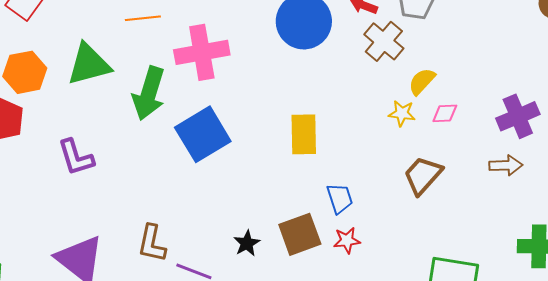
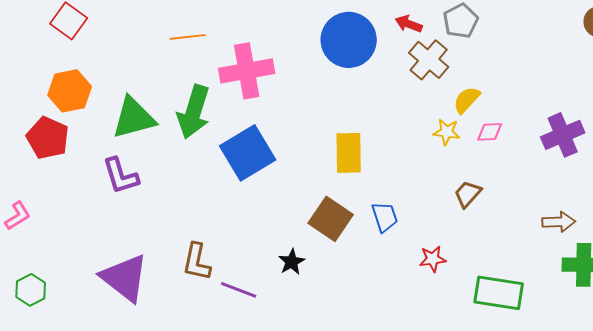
green triangle: (89, 64) -> (134, 118), moved
brown arrow: (506, 165) -> (559, 222), moved
brown trapezoid: (423, 175) -> (468, 194), size x0.7
brown square: (300, 234) -> (331, 219), moved, turned -36
red star: (347, 240) -> (433, 259), moved

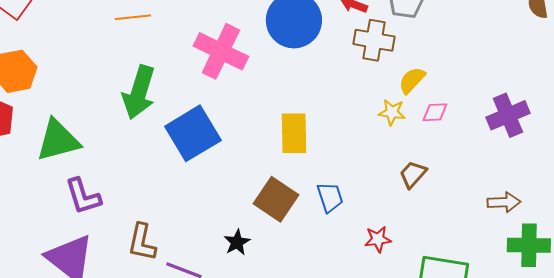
brown cross: (429, 60) -> (374, 40), turned -30
pink cross: (247, 71) -> (221, 51), moved, turned 36
green triangle: (134, 118) -> (58, 140), moved
purple L-shape: (121, 176) -> (83, 196), moved

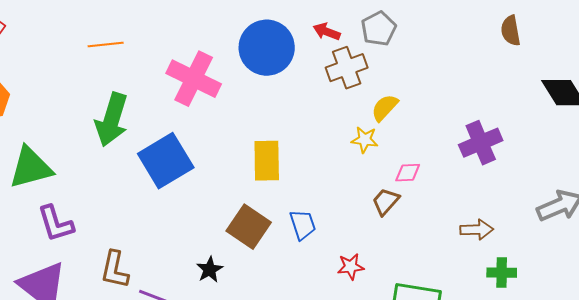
brown cross: (374, 40) -> (347, 68), turned -30
pink diamond: (435, 112) -> (408, 173), moved
green cross: (529, 245) -> (502, 273), size x0.7

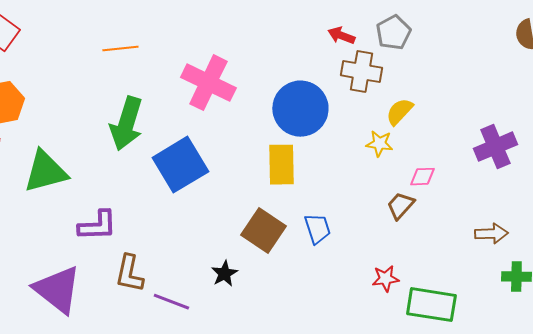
blue circle: (267, 48) -> (300, 109), moved
brown cross: (347, 68) -> (361, 72), turned 30
purple L-shape: (56, 224) -> (97, 226), moved, turned -75
red star: (351, 267) -> (385, 279), moved

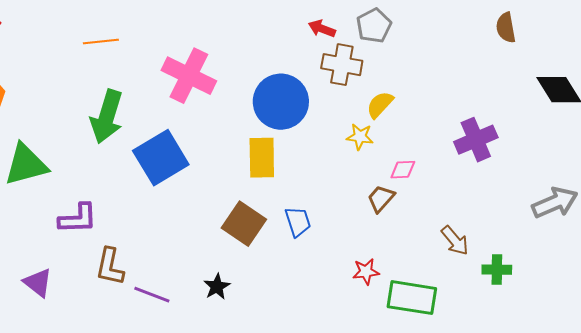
brown arrow: (491, 234) -> (455, 241), moved, turned 52
black star: (224, 274) -> (217, 287), moved
purple triangle: (57, 290) -> (38, 283), size x0.6

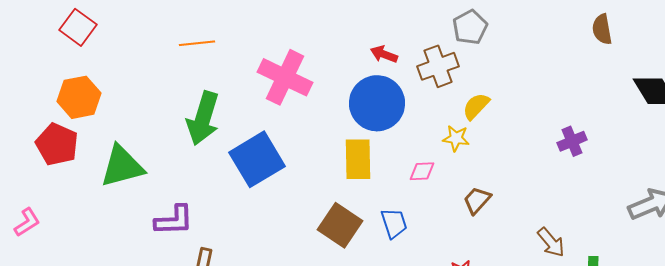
red arrow: (322, 29) -> (384, 54), moved
brown cross: (342, 65) -> (438, 66), turned -30
purple cross: (476, 140) -> (572, 141), size x0.7
pink diamond: (403, 170) -> (422, 171), moved

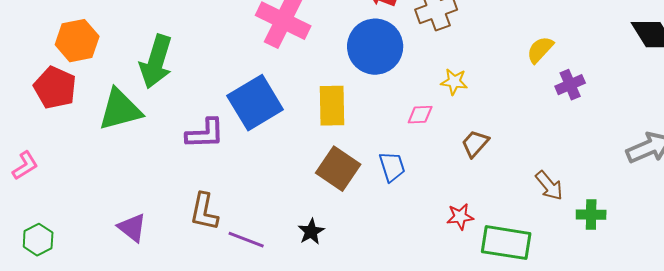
yellow semicircle: (476, 106) -> (540, 50), moved
green arrow: (203, 118) -> (156, 62), moved
yellow rectangle: (358, 159) -> (332, 106), moved
purple L-shape: (174, 220) -> (205, 134), moved

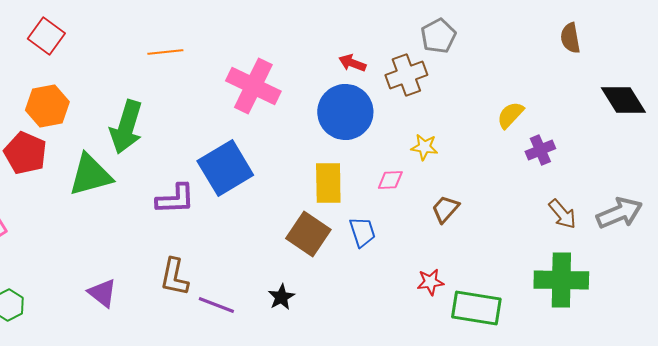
yellow rectangle: (332, 106) -> (328, 183), moved
brown arrow: (549, 186) -> (562, 214), moved
green cross: (591, 215) -> (561, 280), size x1.8

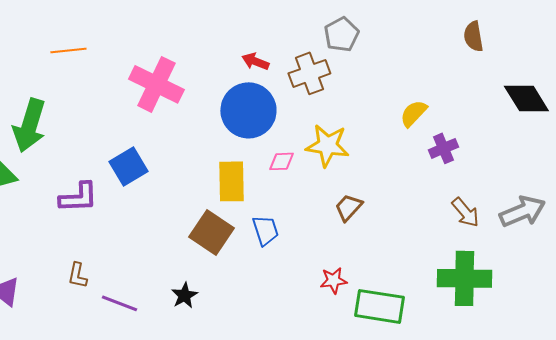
yellow star: (424, 147) -> (327, 145), size x1.6
blue square: (225, 168) -> (128, 166), size x0.7
pink diamond: (390, 180) -> (281, 161), moved
brown L-shape: (174, 277) -> (77, 275), size x0.7

